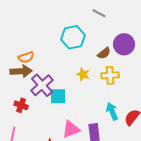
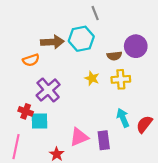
gray line: (99, 13) -> (95, 13), moved, turned 40
brown semicircle: (104, 53) -> (114, 56), turned 32
brown arrow: (21, 71) -> (52, 42), moved
cyan square: (58, 96) -> (40, 121), moved

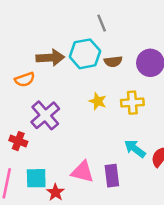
brown semicircle: (114, 56) -> (113, 62), moved
cyan arrow: (123, 118) -> (135, 149), turned -30
cyan square: (40, 121) -> (36, 178), moved
pink triangle: (79, 137) -> (82, 172), turned 36

